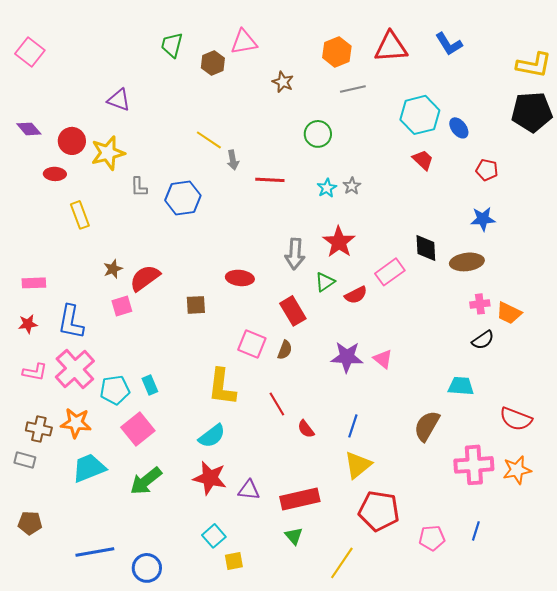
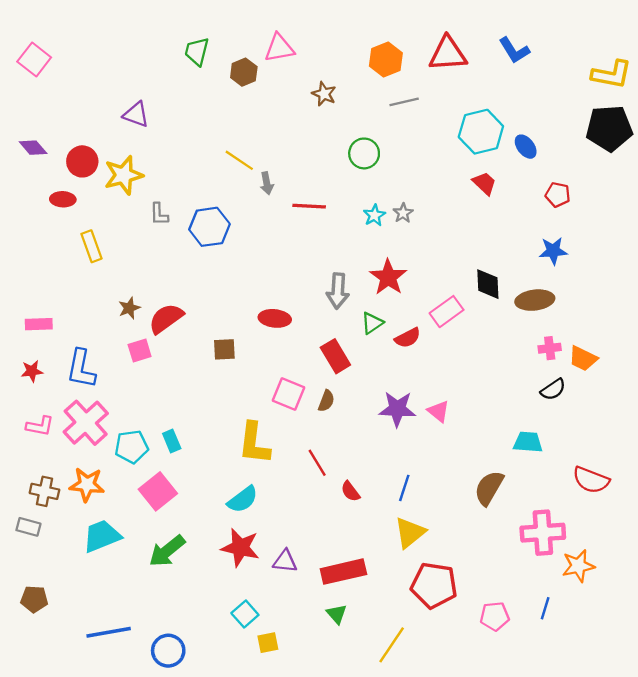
orange star: (517, 470) -> (578, 566), moved

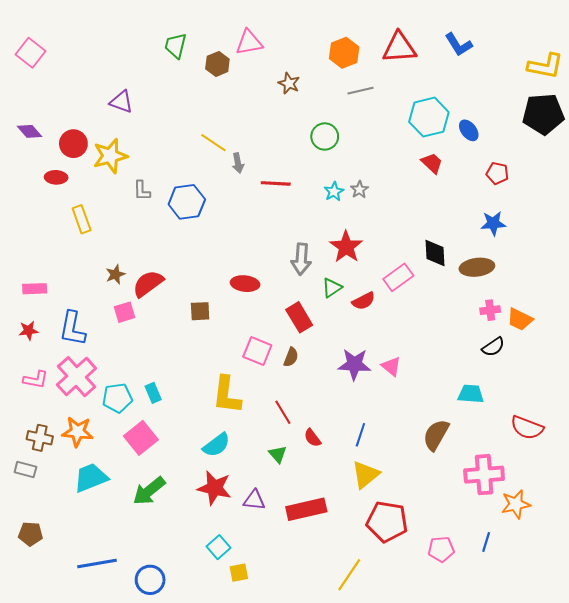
green triangle: (337, 614) -> (278, 454), moved

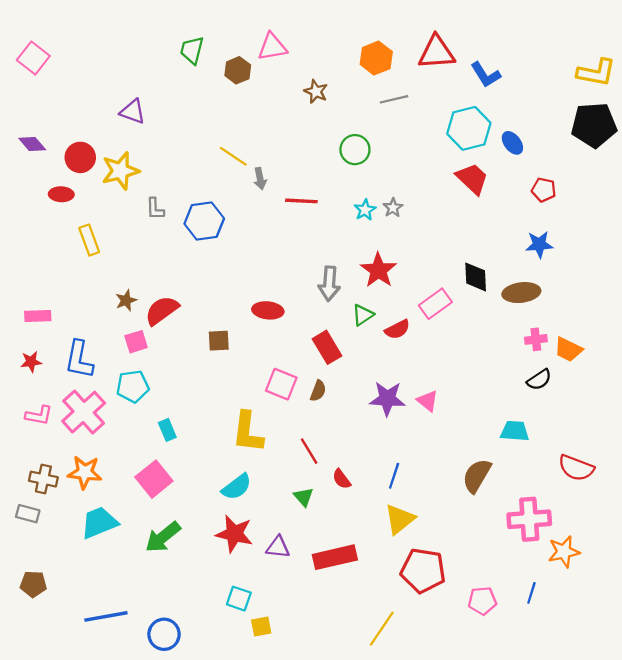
blue L-shape: (459, 45) -> (486, 75), moved
red trapezoid: (432, 163) -> (472, 179), size x1.4
cyan pentagon: (117, 398) -> (133, 386), moved
cyan square: (218, 547) -> (239, 599), turned -30

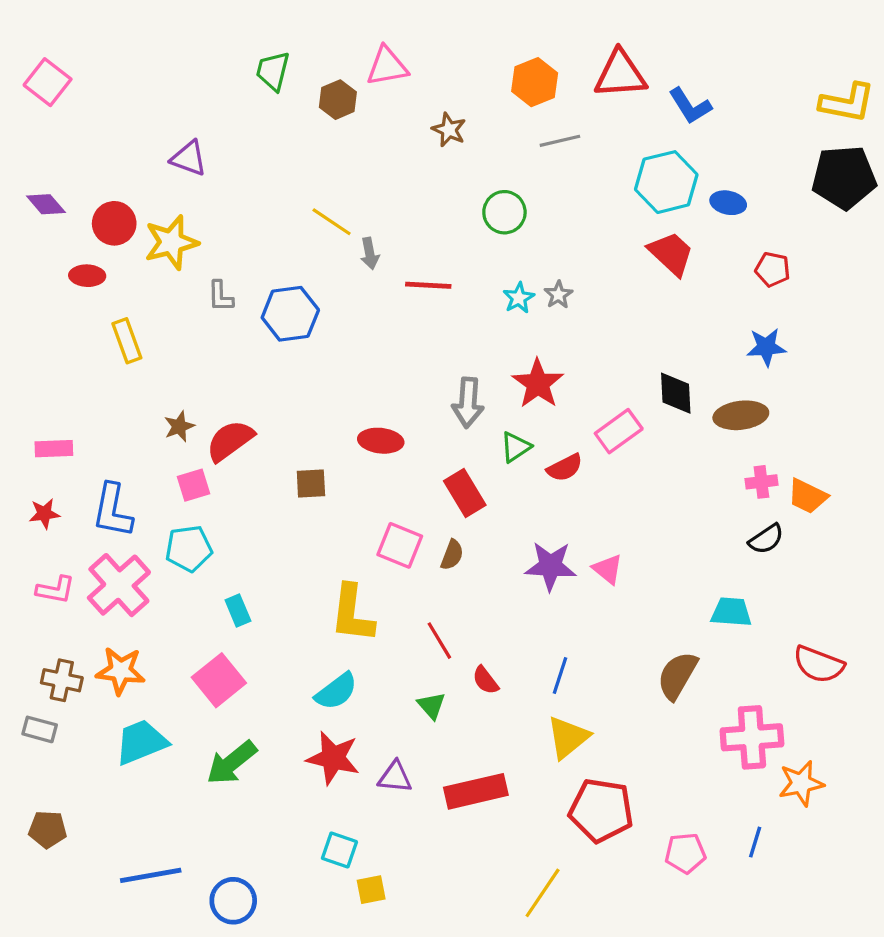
blue ellipse: (512, 143) -> (728, 203), turned -40

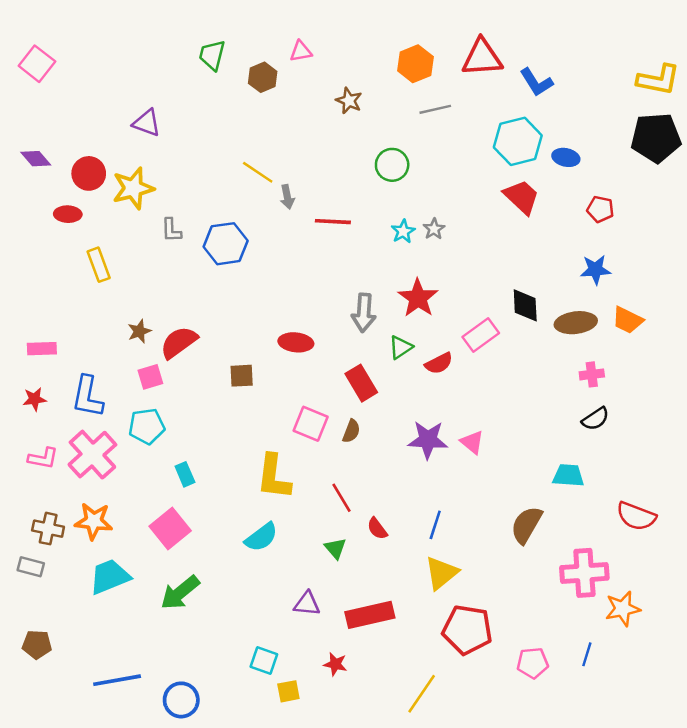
pink triangle: (387, 66) -> (301, 51), size x0.7
orange trapezoid: (807, 496) -> (628, 320), moved
red star: (333, 758) -> (335, 664), moved, size x0.6

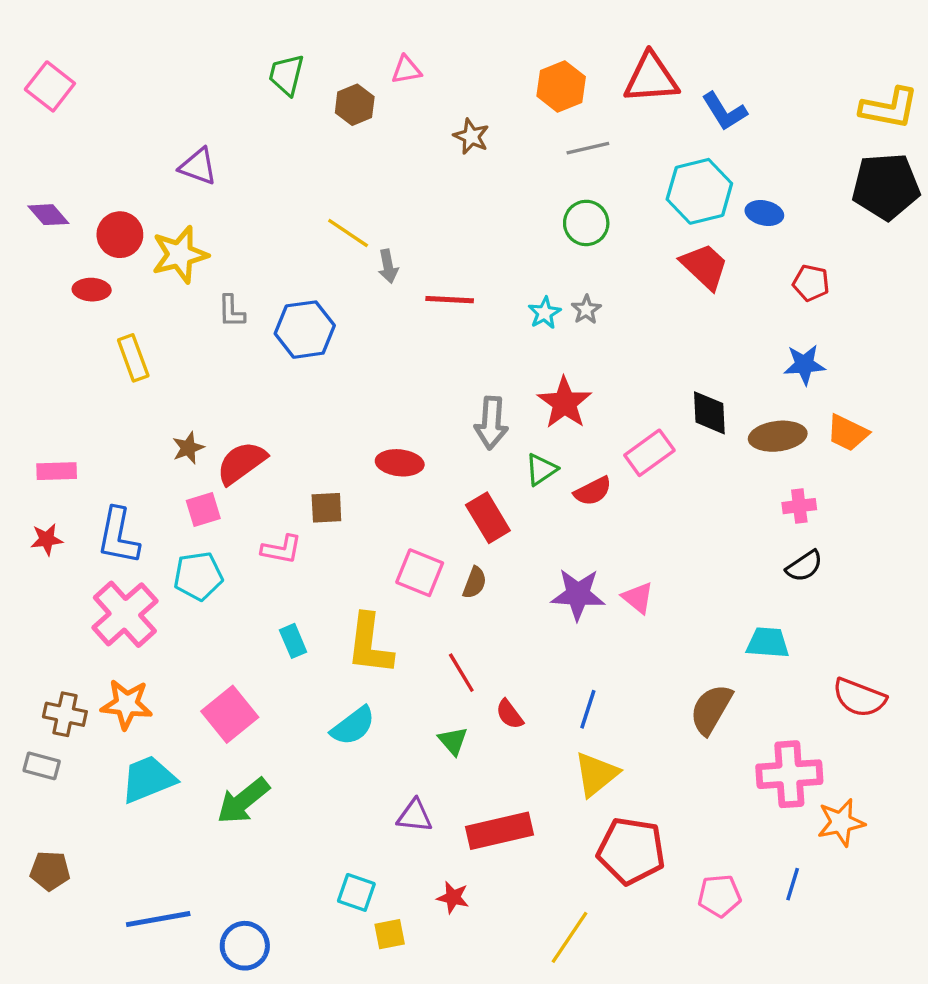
green circle: (392, 165) -> (586, 223), moved
pink L-shape: (43, 458) -> (281, 549), moved
cyan rectangle: (185, 474) -> (293, 641), moved

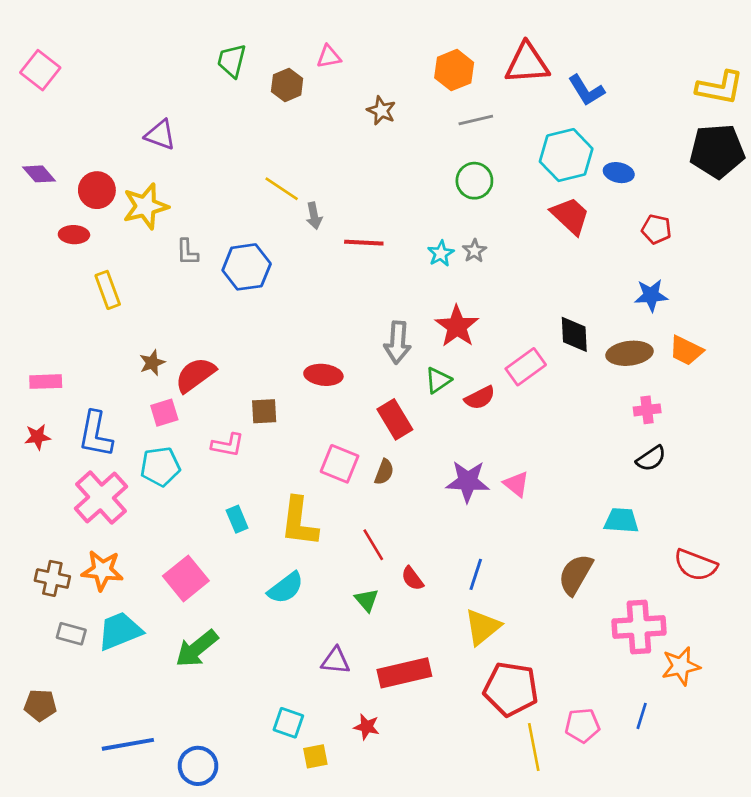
gray rectangle: (42, 766) -> (71, 634), moved
yellow line: (570, 937) -> (534, 747), moved, turned -45

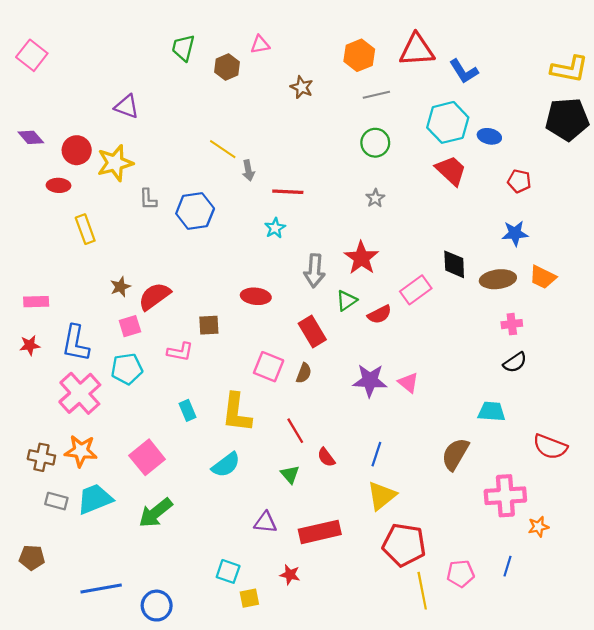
cyan star: (441, 253) -> (275, 228), moved
orange star: (681, 666) -> (538, 527), size x0.7

